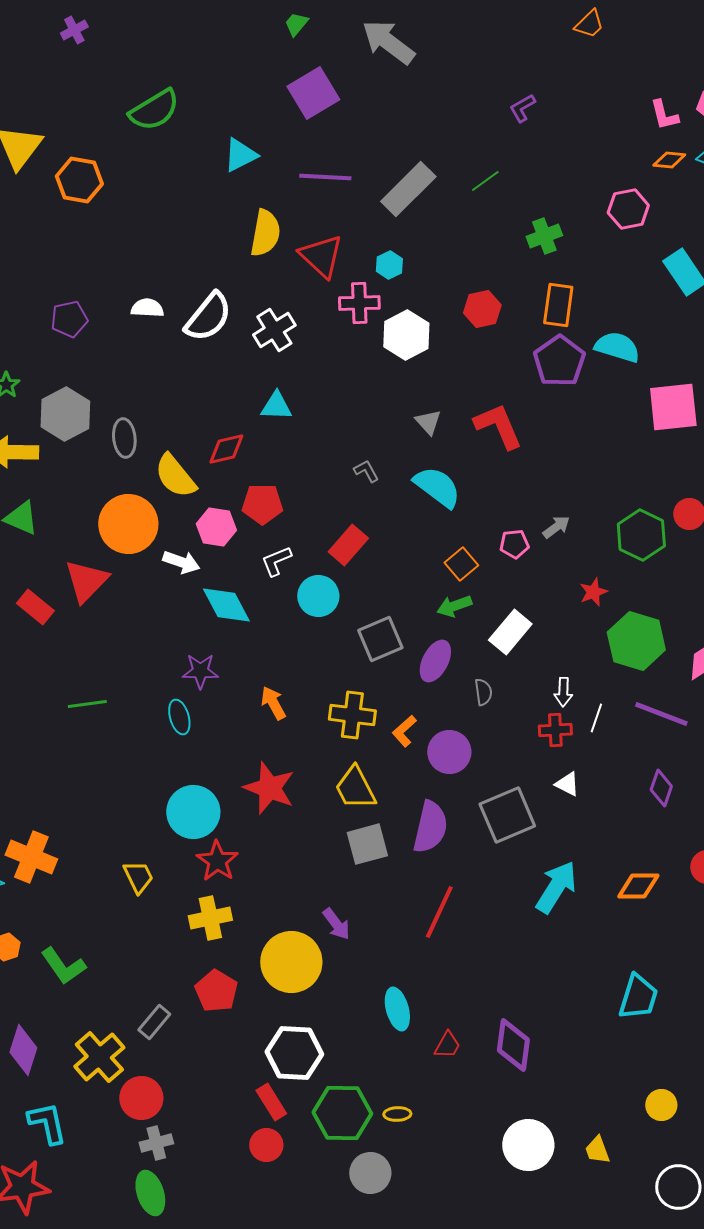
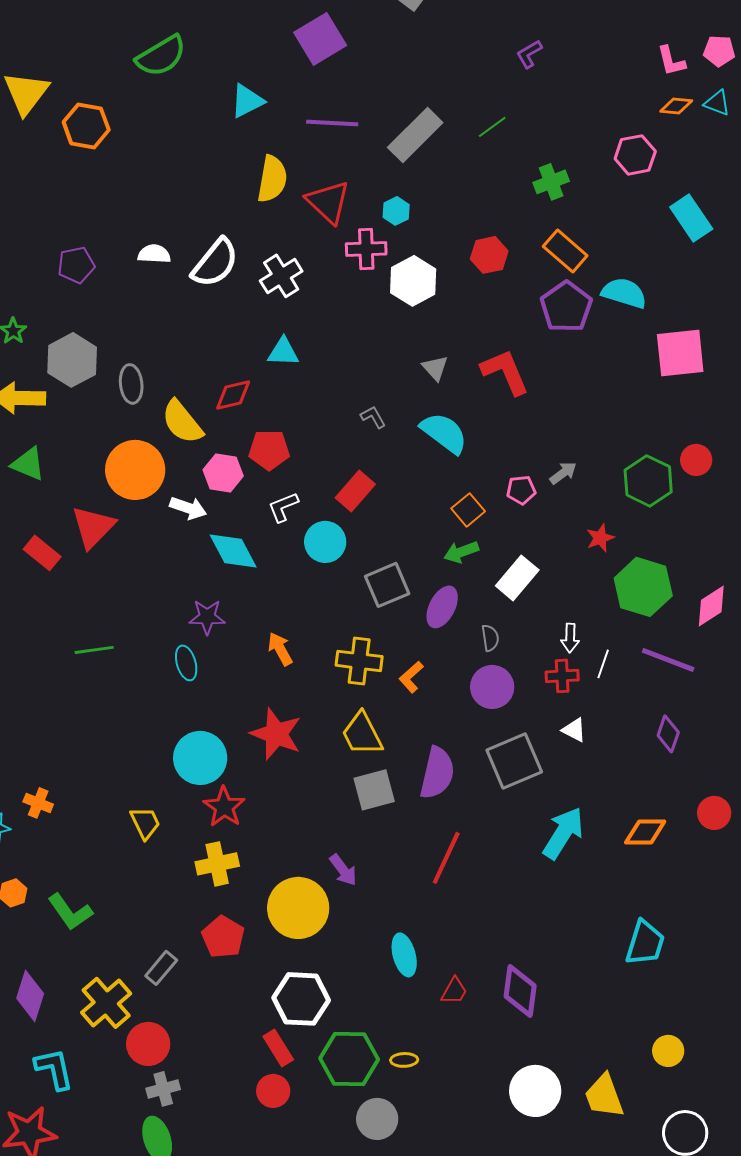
orange rectangle: (558, 305) -> (565, 251), turned -57
purple circle: (449, 752) -> (492, 687), moved
orange cross: (31, 857) -> (38, 803), size x0.6
yellow trapezoid: (597, 1150) -> (604, 1096), size x1.6

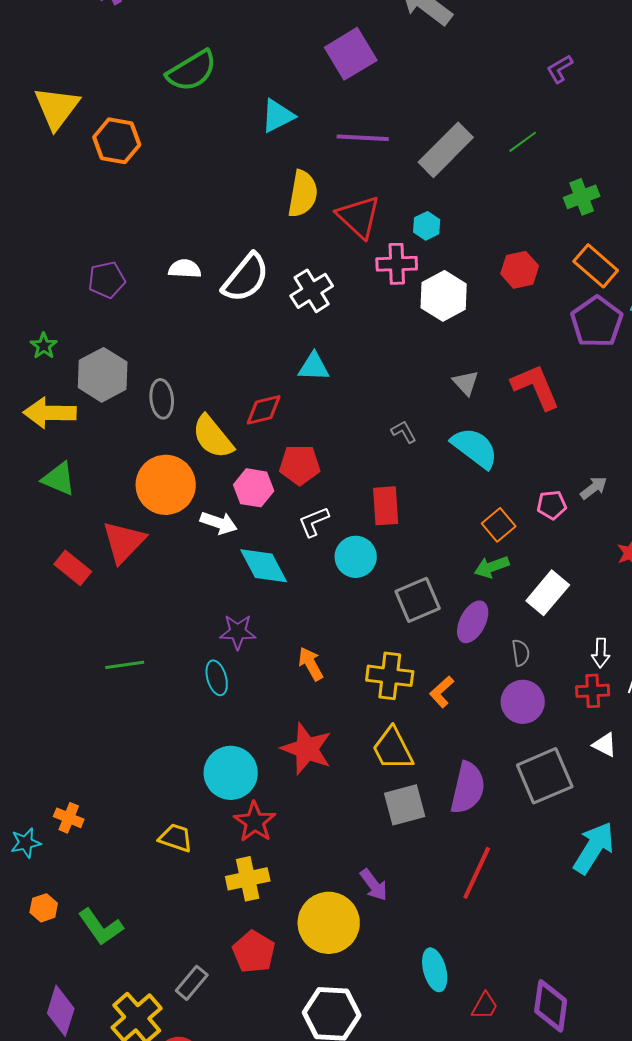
red rectangle: (355, 491) -> (386, 506), turned -45
yellow trapezoid: (145, 823) -> (176, 838), turned -45

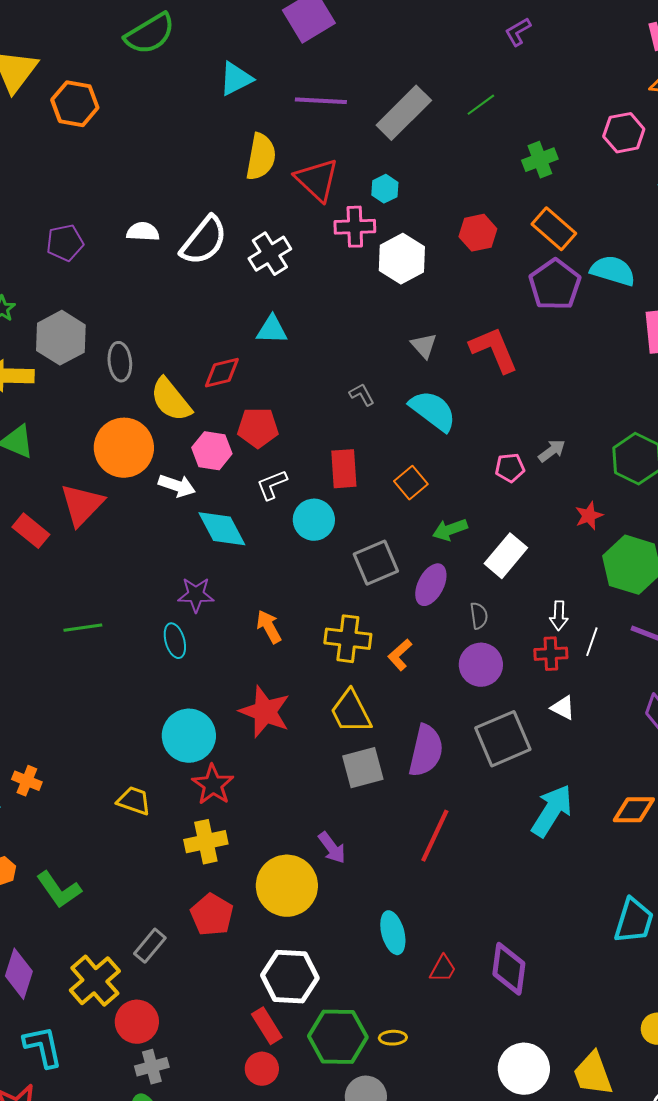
orange square: (499, 525) -> (411, 483), moved

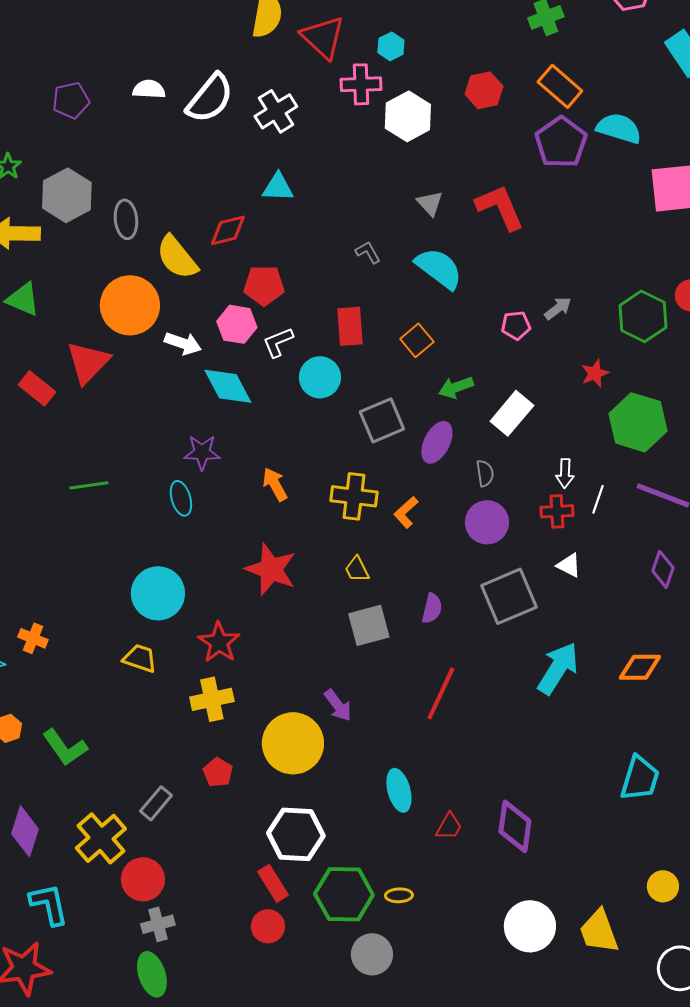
pink hexagon: (212, 451) -> (237, 324), moved
yellow trapezoid: (351, 712) -> (357, 569), size x0.6
cyan circle: (189, 736) -> (158, 593), moved
purple semicircle: (426, 751) -> (432, 608), size x0.6
red pentagon: (212, 915) -> (218, 772), size x0.7

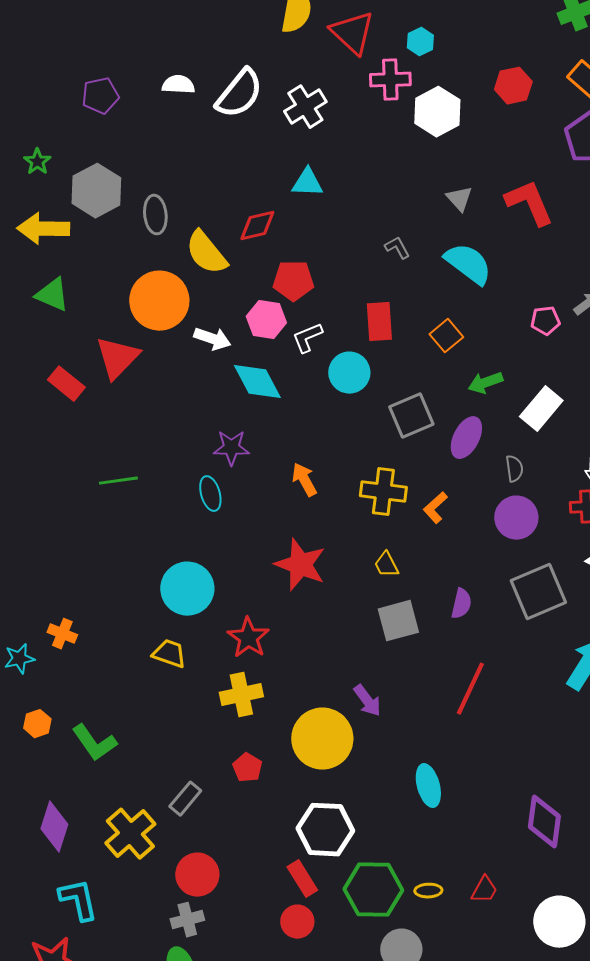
red trapezoid: (449, 826) -> (484, 890), moved
red circle: (143, 879) -> (197, 875), moved

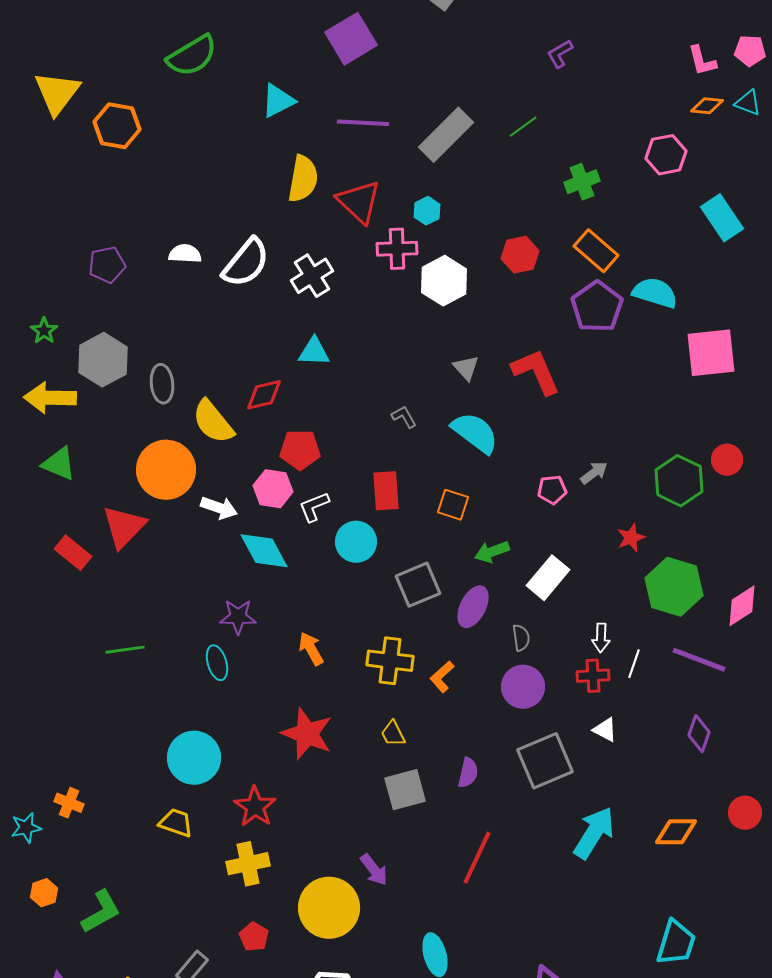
orange square: (446, 336) -> (453, 505), turned -32
green L-shape: (94, 743) -> (101, 912), turned -84

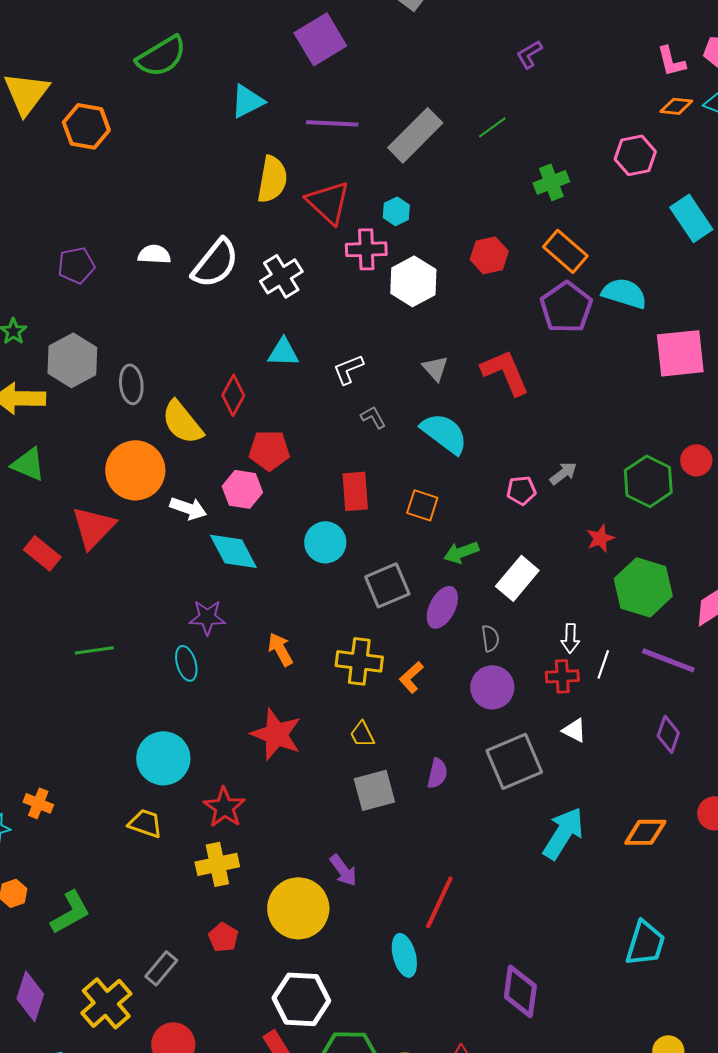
red diamond: (264, 395) -> (233, 395), turned -48
white L-shape: (314, 507) -> (348, 369), moved
red line: (477, 858) -> (439, 902), moved

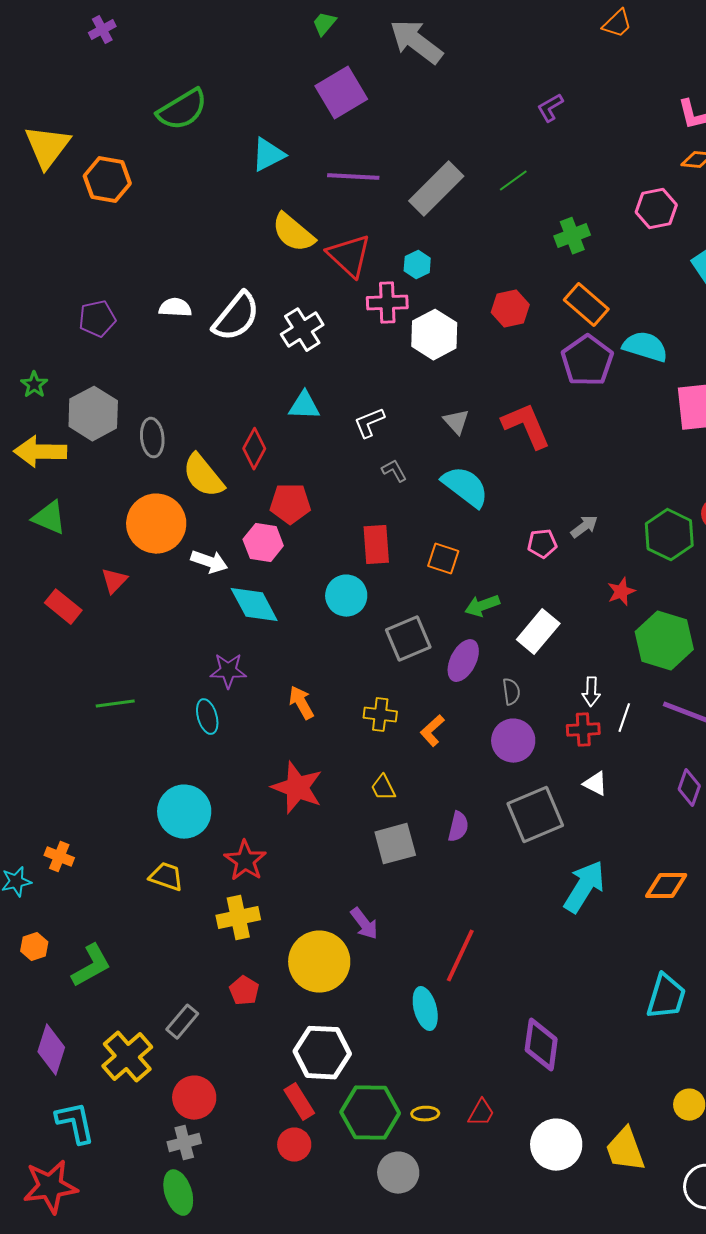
yellow semicircle: (272, 179) -> (293, 233), turned 120
red triangle: (93, 527) -> (114, 581), size x0.6
yellow cross: (359, 661) -> (380, 715), size x0.7

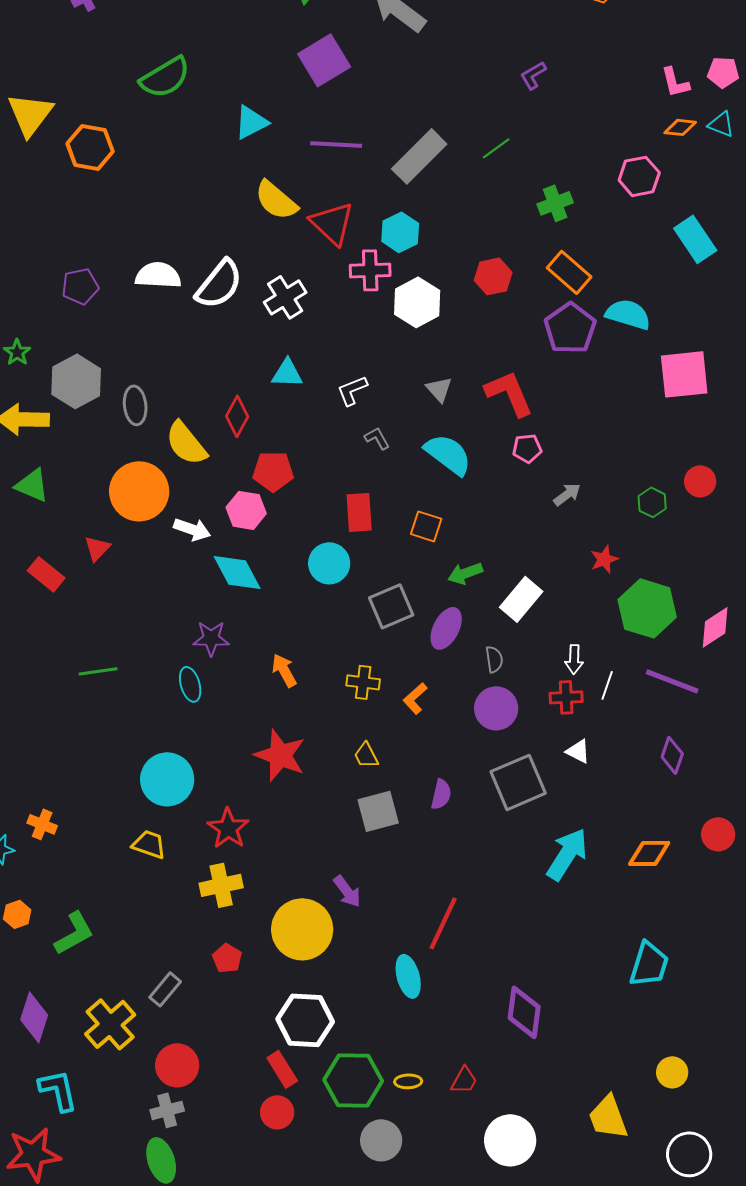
cyan hexagon: (417, 265) -> (400, 232), size x1.4
white semicircle: (175, 308) -> (158, 275), size x1.4
green hexagon: (669, 535) -> (652, 502), size x0.6
pink pentagon: (542, 544) -> (527, 448), moved
white circle: (556, 1145) -> (510, 1140), moved

